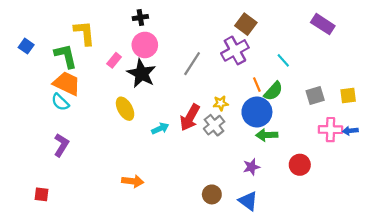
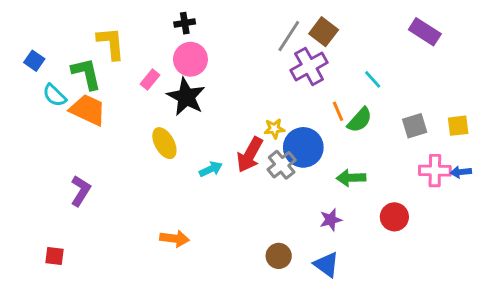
gray line: (192, 64) -> (289, 36), moved
cyan semicircle: (60, 102) -> (55, 95), moved
yellow star: (221, 103) -> (274, 129), moved
blue circle: (257, 112) -> (303, 147), moved

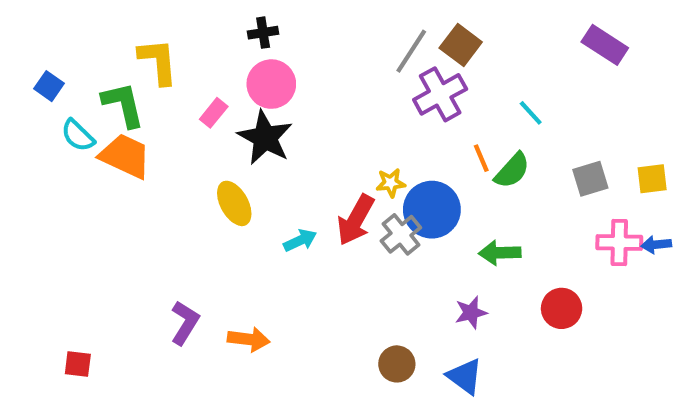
purple L-shape: (81, 191) -> (185, 323), moved

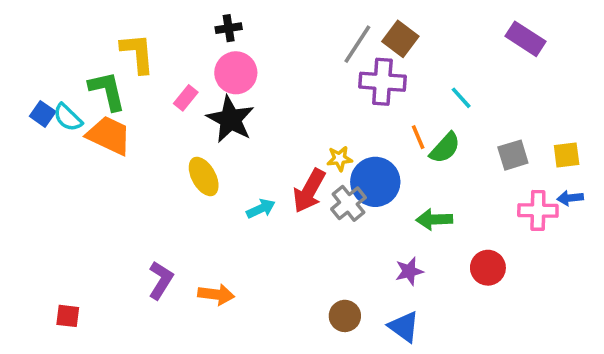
blue square: (49, 86) -> (43, 114), moved
purple cross: (440, 94) -> (382, 82), turned 33
blue arrow: (656, 245) -> (570, 198), moved

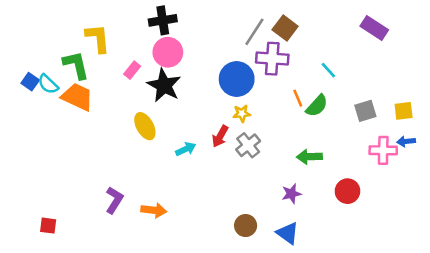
black cross: (229, 28) -> (163, 20), size x1.5
blue circle: (375, 182) -> (237, 79), moved
red arrow: (309, 191) -> (220, 136), size x0.7

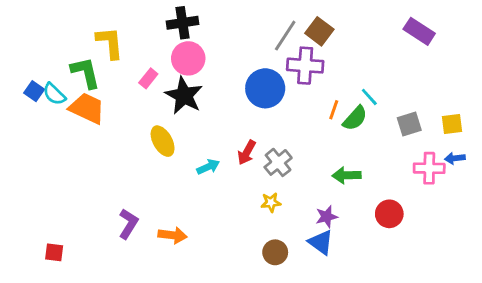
cyan line: (328, 70) -> (369, 97), moved
orange line: (298, 98) -> (334, 110), turned 42
yellow star: (242, 113) -> (271, 202), moved
blue triangle: (288, 233) -> (321, 242), moved

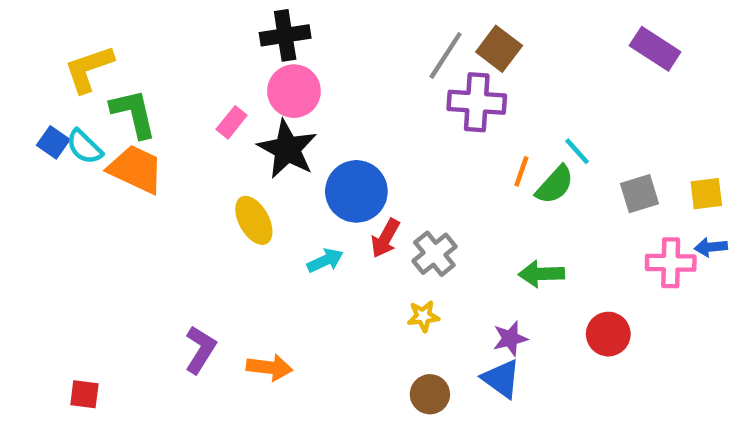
yellow L-shape: (110, 43) -> (89, 69), moved, turned -104
blue circle: (265, 88) -> (356, 191), moved

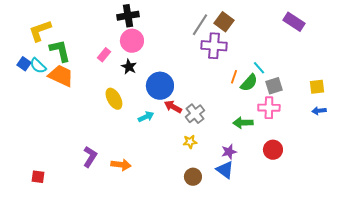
black star: (287, 149) -> (129, 67), size x0.6
gray square: (639, 194) -> (274, 86), moved
red arrow: (385, 238) -> (173, 107), turned 90
pink cross: (671, 263) -> (269, 108), moved

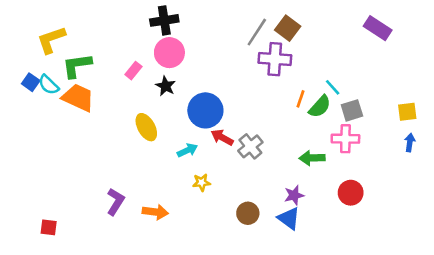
green L-shape: (60, 51) -> (77, 65), turned -85
blue arrow: (319, 111) -> (410, 143), turned 104
yellow star: (190, 142) -> (202, 182), moved
brown circle: (193, 177) -> (248, 213), moved

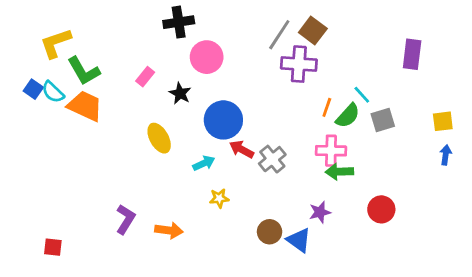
purple rectangle: (378, 28) -> (412, 54), moved, turned 64
pink circle: (169, 53) -> (207, 57), moved
green L-shape: (77, 65) -> (84, 71), turned -112
pink cross: (345, 139) -> (331, 151), moved
blue triangle: (289, 218) -> (299, 240), moved

